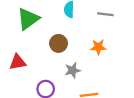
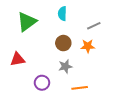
gray line: (105, 14) -> (94, 26), moved, turned -32
brown circle: (59, 43) -> (63, 43), moved

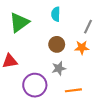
gray line: (94, 26) -> (88, 27), turned -40
purple circle: (42, 83) -> (35, 85), size x1.5

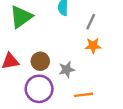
gray line: (88, 27) -> (91, 22), moved
brown circle: (57, 44) -> (40, 61), moved

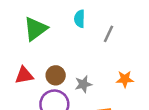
orange star: (93, 46) -> (125, 79), moved

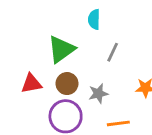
green triangle: (35, 29) -> (61, 49), moved
gray line: (108, 34) -> (113, 52), moved

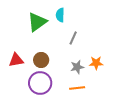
green triangle: (61, 49) -> (37, 22), moved
gray star: (98, 94) -> (77, 67), moved

